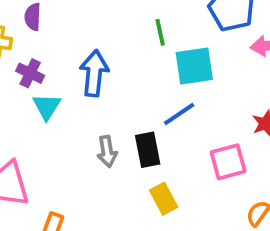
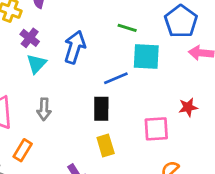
green line: (160, 32) -> (127, 28), turned -72
blue line: (179, 114) -> (116, 78), moved
gray arrow: (107, 151) -> (44, 109), moved

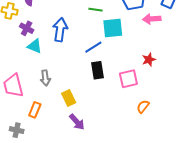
cyan triangle: (37, 64) -> (35, 46), turned -42
black rectangle: (101, 109) -> (98, 70), moved
yellow rectangle: (106, 146) -> (69, 98), moved

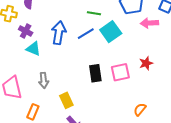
cyan square: (113, 28) -> (111, 32), turned -30
blue line: (93, 47) -> (86, 34), moved
pink square: (128, 79) -> (120, 72), moved

